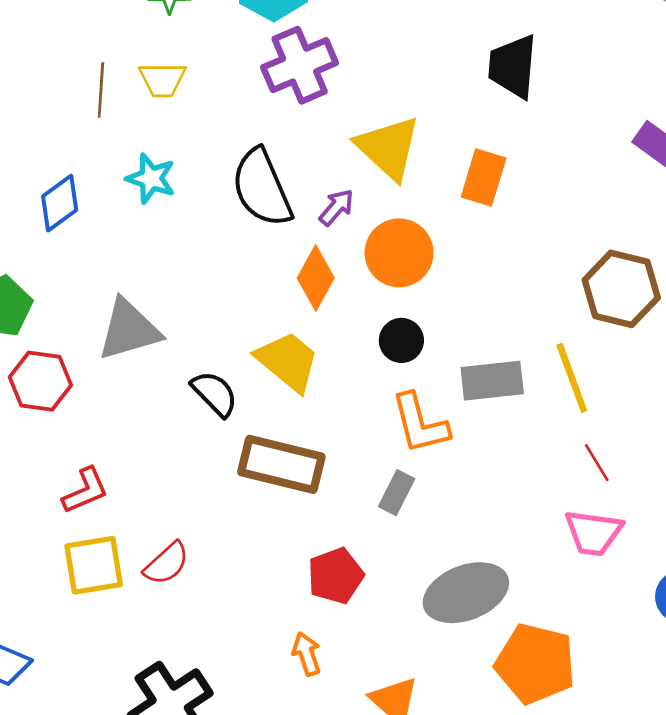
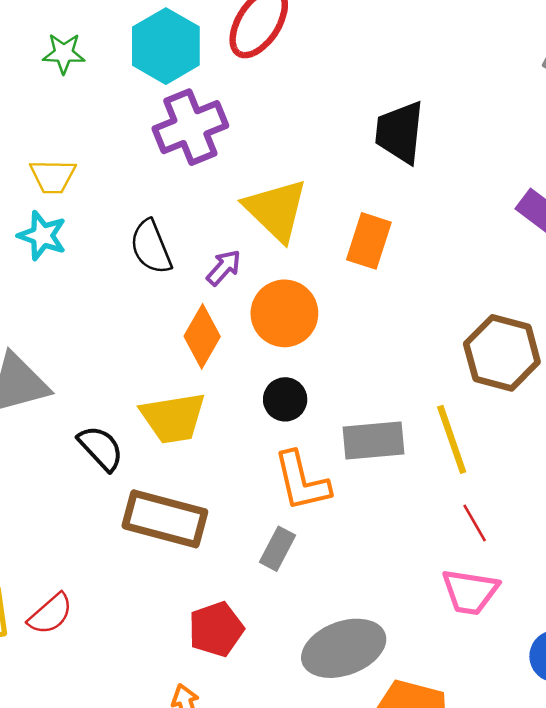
yellow trapezoid: (162, 80) -> (53, 176), moved
black semicircle: (262, 188) -> (151, 247), size x0.7
yellow trapezoid: (288, 361) -> (173, 418), turned 130

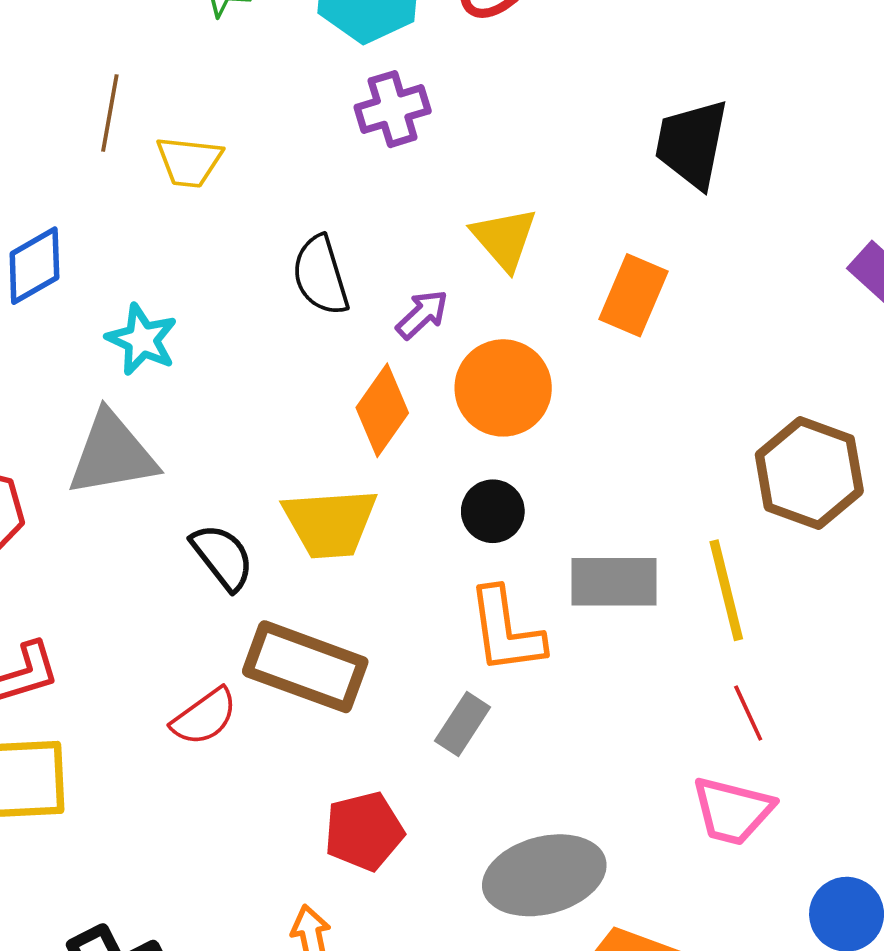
purple cross: (190, 127) -> (393, 109), size x0.7
yellow triangle: (276, 210) -> (504, 239), size x0.7
cyan star: (42, 236) -> (142, 340), moved
red semicircle: (50, 614) -> (204, 717), moved

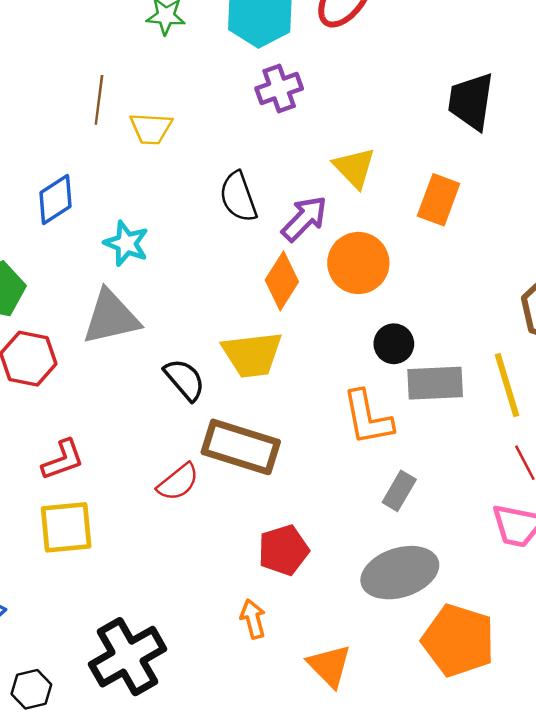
purple arrow: (422, 314) -> (304, 219), size x1.4
black circle: (493, 511) -> (394, 344), moved
gray rectangle: (463, 724) -> (399, 491), moved

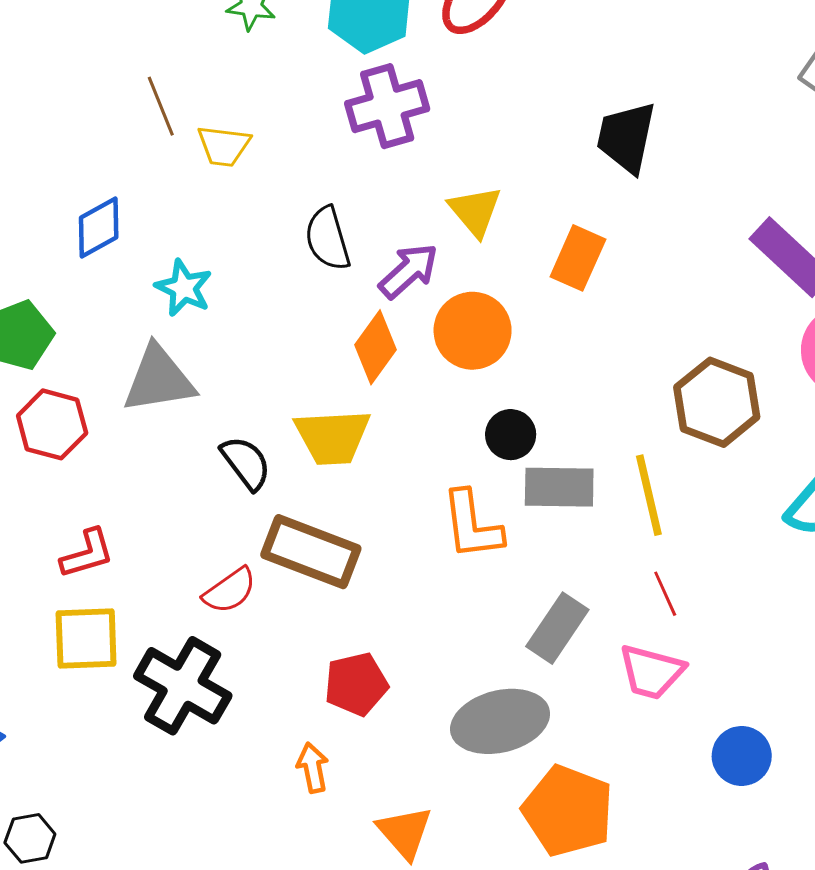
purple cross: (279, 89) -> (387, 106), size x1.4
brown line: (99, 100) -> (161, 106), turned -33
gray rectangle: (399, 491) -> (557, 628), moved, size x1.4
black cross: (128, 657) -> (183, 686), moved, turned -34

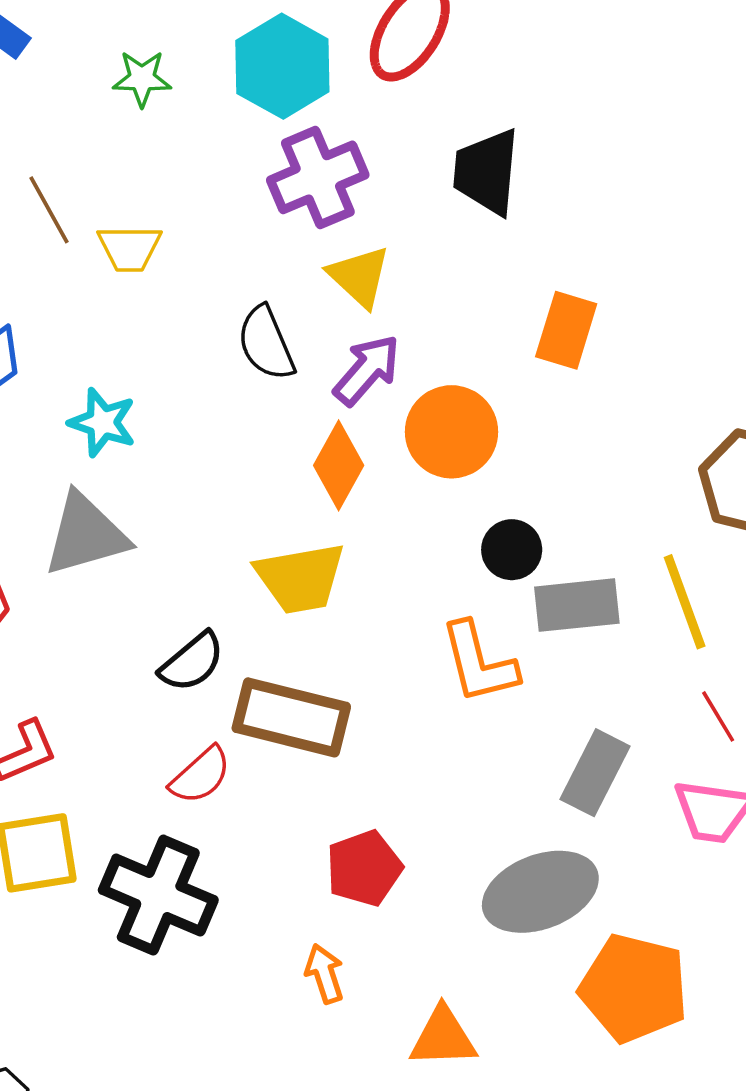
black trapezoid: (626, 137) -> (487, 172), moved
yellow triangle: (475, 211) -> (359, 276), moved
black semicircle: (246, 463) -> (192, 662), moved, turned 94
orange triangle: (405, 832) -> (443, 1037), turned -44

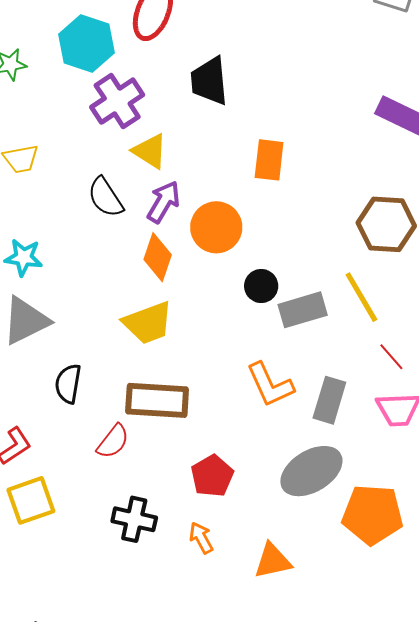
black semicircle: (192, 662) -> (68, 384), moved, turned 150
orange L-shape: (479, 663) -> (270, 385), moved
black cross: (158, 895) -> (134, 519), moved, size x0.7

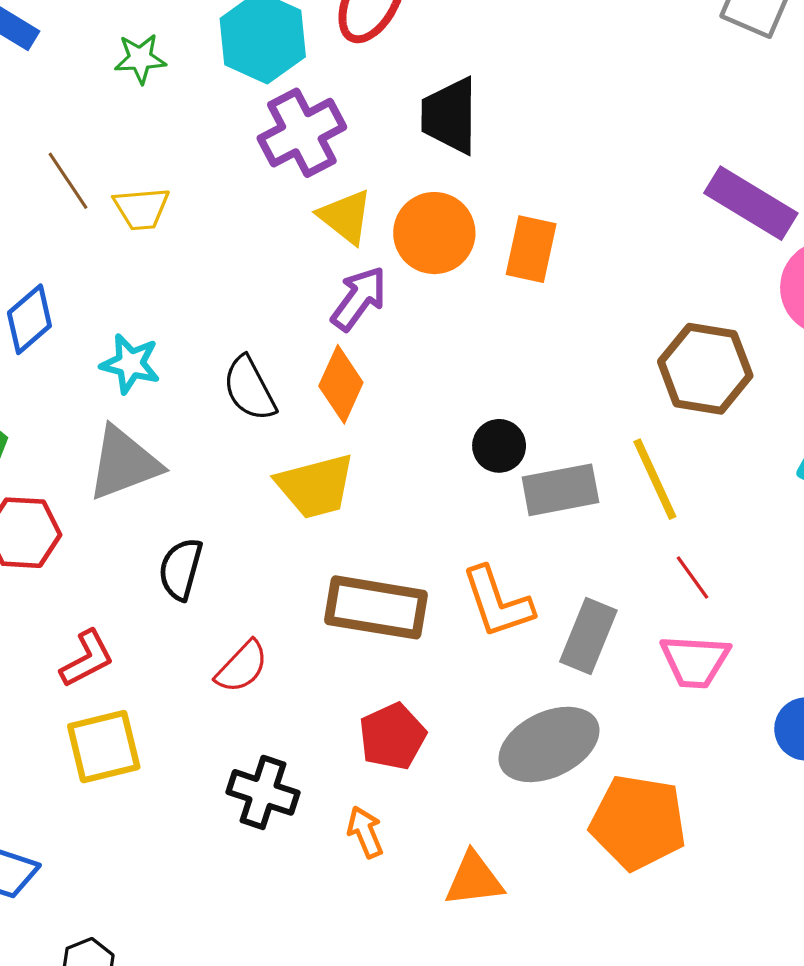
black semicircle: (105, 197) -> (249, 389), moved
orange circle: (216, 227) -> (434, 233), moved
brown rectangle: (157, 400) -> (376, 607), moved

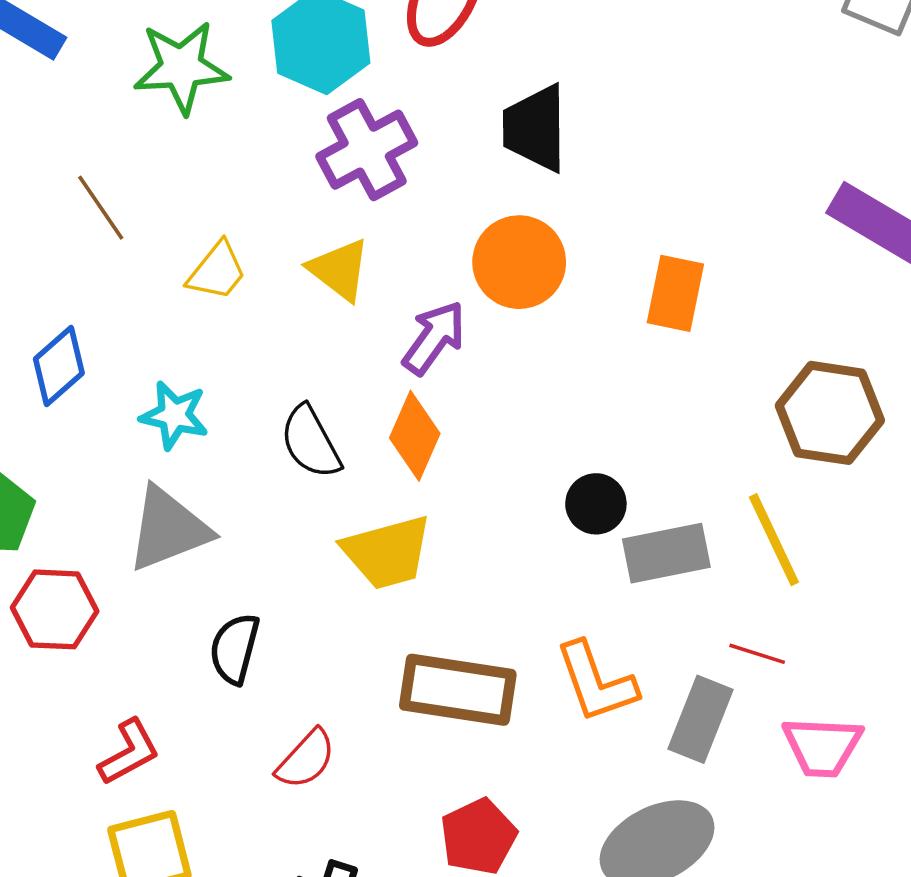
green star: (140, 59) -> (181, 67), size x1.6
yellow trapezoid: (141, 209) -> (217, 271), moved, turned -46
yellow triangle: (345, 217) -> (339, 270), moved
orange rectangle: (531, 249) -> (675, 293), moved
red line: (692, 578) -> (757, 654), moved, turned -36

